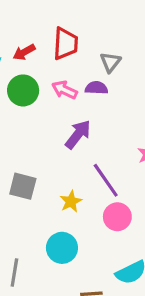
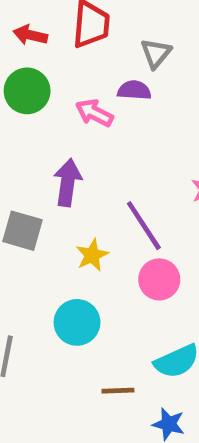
red arrow: (24, 52) -> (30, 35), turned 40
pink arrow: (65, 90) -> (94, 113), moved
purple arrow: (78, 134) -> (68, 182), moved, turned -32

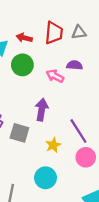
gray triangle: (156, 53) -> (79, 32), moved, turned 42

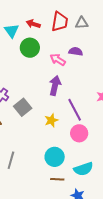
purple arrow: (42, 110) -> (55, 86), moved
gray square: (19, 133) -> (23, 107), turned 30
cyan circle: (46, 178) -> (55, 157), moved

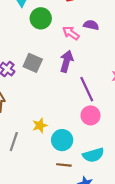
gray square: (23, 107) -> (33, 63), moved, turned -30
yellow star: (51, 120) -> (40, 125), moved

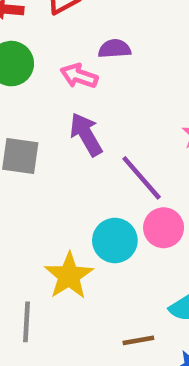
purple arrow: (66, 61) -> (86, 134), turned -30
yellow star: (40, 125) -> (69, 276), size x1.5
cyan circle: (62, 140) -> (115, 240), moved

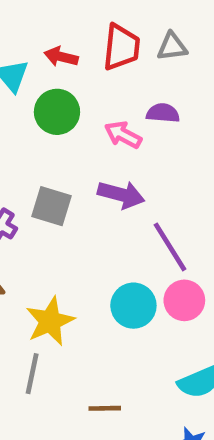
purple arrow: (86, 134) -> (121, 195), turned 126
yellow star: (69, 276) -> (50, 321), moved
brown line: (138, 340) -> (105, 408), moved

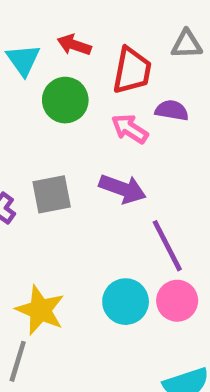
red trapezoid: (121, 47) -> (132, 71), moved
gray square: (52, 206) -> (52, 194), turned -33
yellow star: (50, 321) -> (40, 310), turned -30

